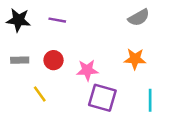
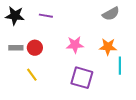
red circle: (54, 60) -> (35, 48), moved
pink star: (87, 70) -> (75, 45), moved
cyan line: (150, 100) -> (120, 66), moved

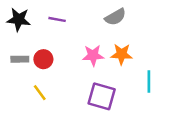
gray semicircle: (111, 14) -> (115, 17), moved
orange star: (108, 47) -> (122, 54), moved

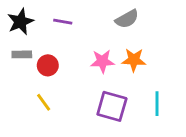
black star: (19, 19) -> (20, 22), turned -30
gray rectangle: (20, 59) -> (22, 54), moved
cyan line: (149, 81) -> (157, 104), moved

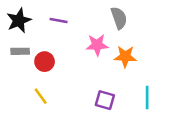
gray semicircle: (127, 19) -> (119, 18), turned -80
pink star: (102, 61) -> (97, 45), moved
purple square: (112, 106) -> (105, 100), size x0.7

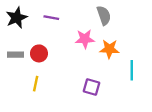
gray rectangle: (20, 51) -> (15, 55), moved
yellow line: (41, 96) -> (36, 84), turned 48
cyan line: (147, 97) -> (132, 70), moved

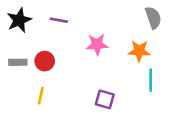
gray semicircle: (104, 15) -> (153, 18), moved
orange star: (109, 49) -> (139, 51), moved

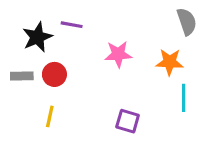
black star: (19, 20) -> (37, 37), moved

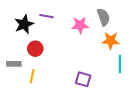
gray semicircle: (187, 22) -> (103, 17), moved
pink star: (118, 54) -> (80, 25), moved
gray rectangle: (22, 76) -> (14, 64), moved

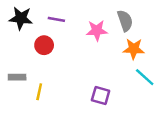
black star: (24, 24) -> (21, 18), moved, turned 30
red circle: (35, 49) -> (44, 45), moved
cyan line: (120, 64) -> (145, 77), turned -48

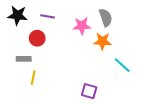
orange star: (134, 49) -> (103, 41), moved
gray rectangle: (17, 77) -> (24, 59), moved
purple square: (101, 96) -> (89, 91), moved

